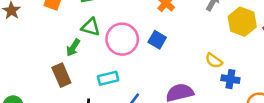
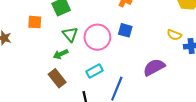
green triangle: (91, 27) -> (70, 34), turned 49
green arrow: (73, 48) -> (61, 54), turned 48

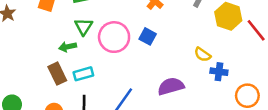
cyan rectangle: (95, 71) -> (83, 74), moved

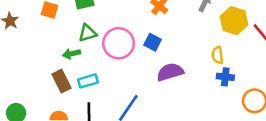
green triangle: (84, 27) -> (88, 33), turned 42
yellow semicircle: (203, 55) -> (217, 55), moved, turned 49
purple semicircle: (171, 86) -> (170, 72), moved

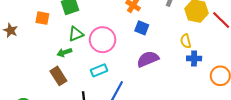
blue square: (153, 42) -> (142, 28), moved
cyan rectangle: (88, 81) -> (99, 70), moved

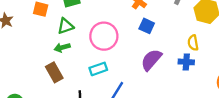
green triangle: (76, 34) -> (65, 26), moved
blue cross: (194, 58) -> (186, 62), moved
purple semicircle: (148, 59) -> (151, 60), turned -30

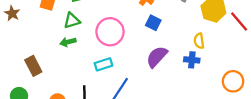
brown rectangle: (54, 72) -> (33, 66), moved

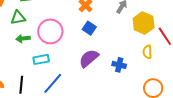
yellow semicircle: (199, 41) -> (147, 52), moved
green arrow: (68, 42) -> (23, 39), moved

